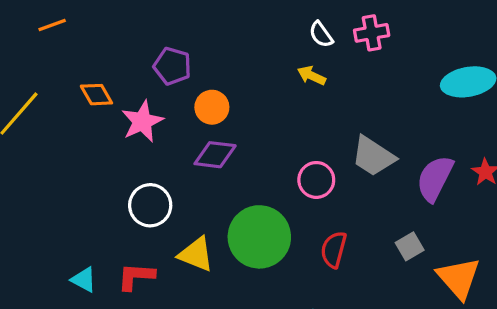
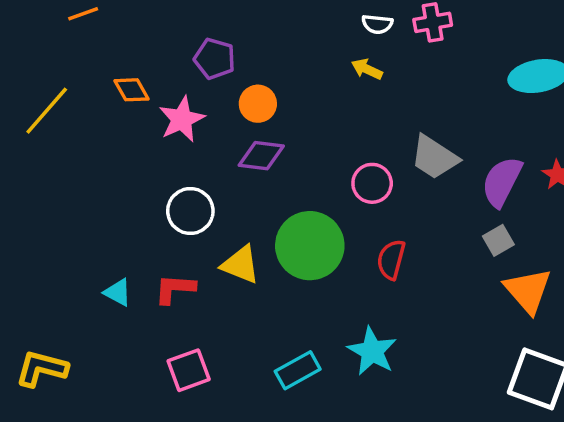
white semicircle: (321, 34) -> (377, 24), turned -48
gray square: (410, 246) -> (498, 240), moved

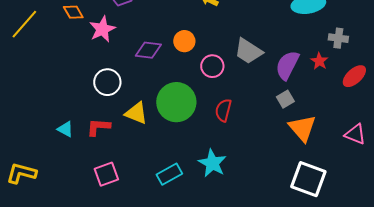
orange circle: (258, 104) -> (184, 41), moved

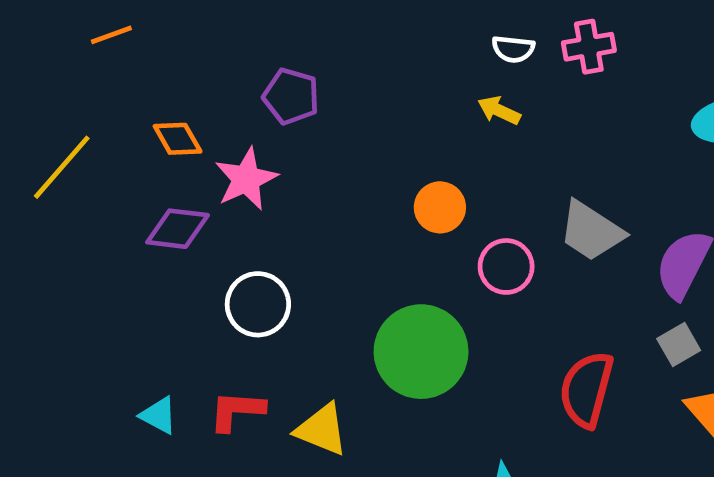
purple diamond: (148, 50) -> (178, 229), moved
red semicircle: (223, 110) -> (586, 389), moved, size x1.4
yellow triangle: (136, 113) -> (322, 430), moved

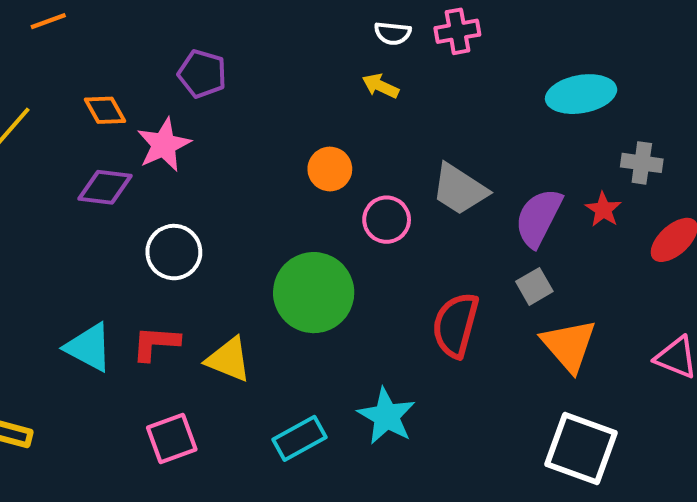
cyan triangle: (159, 415) -> (89, 347), size x1.5

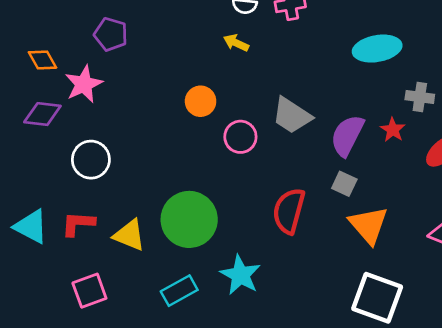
gray square: (534, 286) -> (344, 184), turned -35
green circle: (314, 293) -> (189, 219), moved

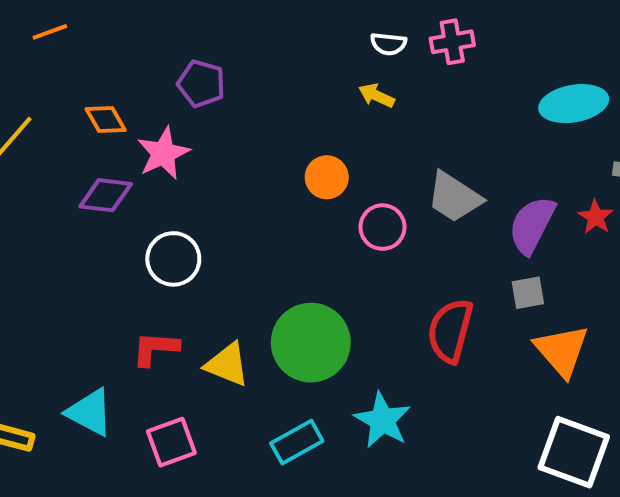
gray square: (344, 184) -> (528, 293), turned -35
cyan triangle: (31, 227) -> (90, 412), moved

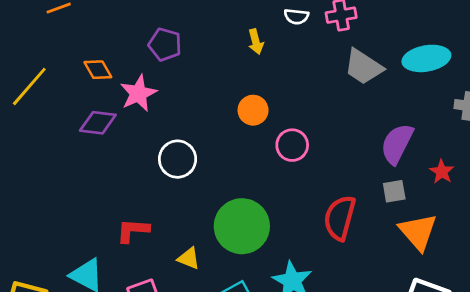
yellow arrow: (377, 96) -> (256, 42), moved, turned -130
gray trapezoid: (454, 197) -> (363, 67), moved
red star: (596, 217) -> (442, 172), moved
white circle: (173, 259) -> (178, 159), moved
yellow triangle: (227, 364) -> (189, 258), moved, size x0.7

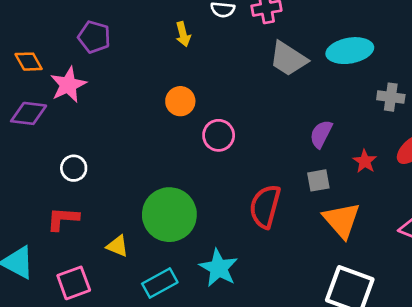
purple semicircle: (397, 144) -> (321, 134), size x0.7
white circle: (178, 159) -> (74, 168), moved, size x0.7

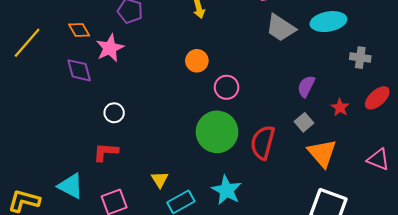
purple diamond: (29, 113) -> (79, 70), turned 68
gray square: (318, 180) -> (304, 122), turned -30
green circle: (169, 215) -> (217, 132), moved
yellow triangle: (117, 246) -> (160, 180), moved, turned 36

